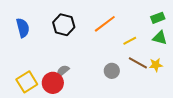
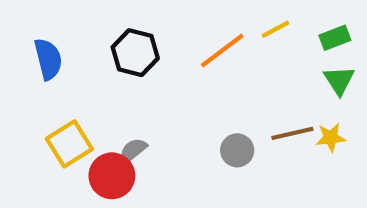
green triangle: (160, 38) -> (339, 80), turned 42
yellow line: (130, 41) -> (275, 29), moved
brown line: (138, 63) -> (292, 133), turned -42
yellow square: (27, 82) -> (69, 144), moved

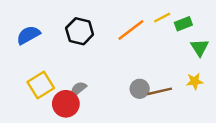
green rectangle: (335, 38) -> (183, 24), moved
blue semicircle: (48, 59) -> (28, 35), turned -105
brown line: (292, 133) -> (160, 91), moved

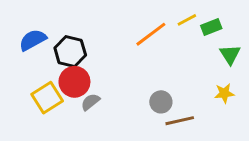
black hexagon: (80, 31) -> (70, 52), moved
brown line: (160, 91) -> (180, 121), moved
red circle: (66, 104) -> (74, 82), moved

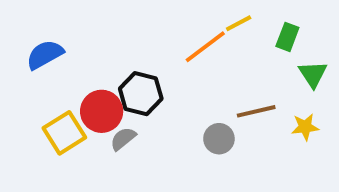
yellow line: (187, 20) -> (239, 23), moved
green rectangle: (211, 27) -> (287, 37), turned -48
black hexagon: (70, 52) -> (141, 94), moved
brown line: (180, 121) -> (256, 111), moved

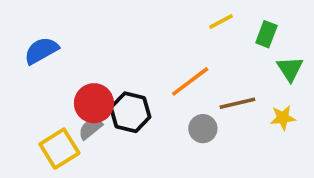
orange line: (205, 47) -> (190, 81), moved
black hexagon: (141, 94) -> (130, 112), moved
yellow square: (64, 133) -> (59, 149), moved
gray semicircle: (123, 139) -> (90, 129), moved

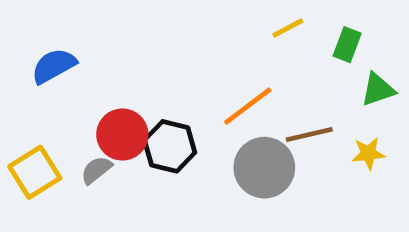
green triangle: (290, 69) -> (378, 90), turned 44
gray semicircle: (90, 129) -> (96, 170), moved
gray circle: (203, 129) -> (264, 168), size x1.6
yellow square: (59, 149) -> (35, 172), moved

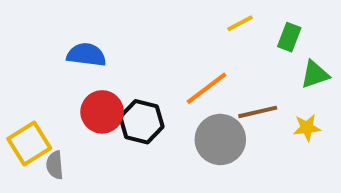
blue semicircle: (54, 66) -> (86, 55), moved, turned 36
gray semicircle: (96, 170) -> (55, 165), moved, turned -56

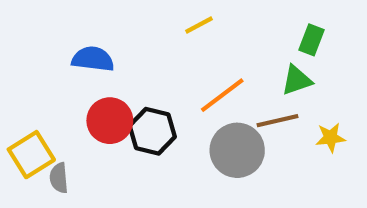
yellow line: (240, 23) -> (199, 25), moved
green triangle: (315, 74) -> (297, 80), moved

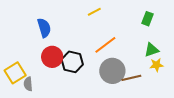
blue semicircle: (93, 59) -> (44, 28), turned 66
green triangle: (297, 80) -> (151, 50), moved
brown line: (277, 121) -> (131, 78), moved

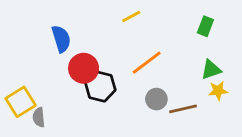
red circle: (52, 57) -> (84, 68), moved
gray circle: (112, 71) -> (156, 99), size x0.6

